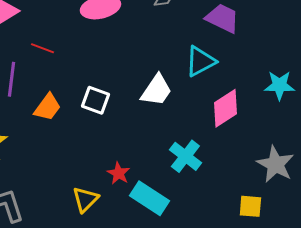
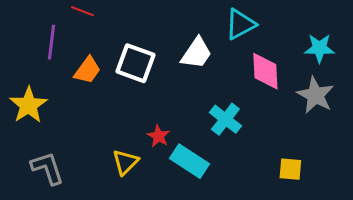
white square: (95, 100) -> (135, 63), size x1.4
pink diamond: (225, 108) -> (265, 71), turned -60
gray star: (275, 164) -> (315, 95), moved

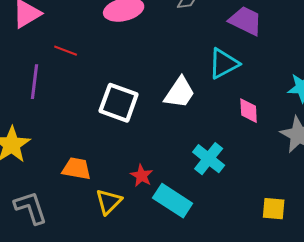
orange trapezoid: (87, 70) -> (77, 169), moved, turned -116
pink diamond: (265, 71) -> (249, 111), size x0.7

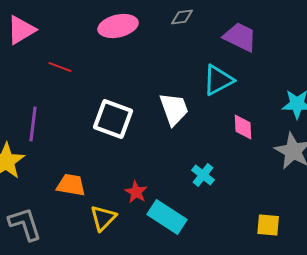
purple line: (35, 82) -> (33, 124), moved
white trapezoid: (180, 93) -> (174, 109), turned -54
cyan cross: (209, 159) -> (203, 175), size x0.7

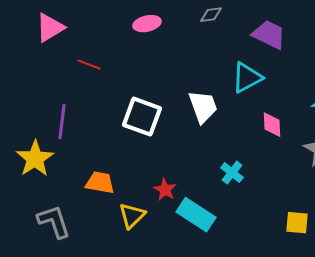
pink ellipse: (118, 26) -> (147, 24), size x0.7

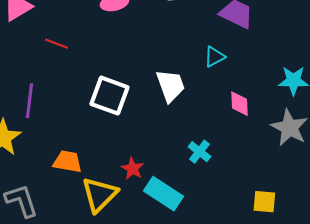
cyan triangle: (247, 78) -> (214, 57), size x0.7
yellow triangle: (132, 216) -> (99, 195), size x1.4

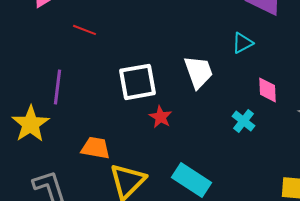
white square: (109, 96) -> (137, 82), turned -30
cyan cross: (199, 152) -> (243, 121), moved
red star: (132, 169) -> (160, 117), moved

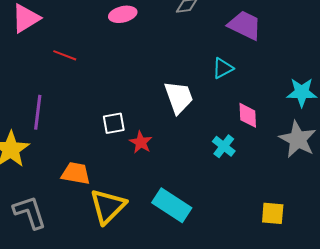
white square: (137, 82) -> (114, 123), moved, size x0.6

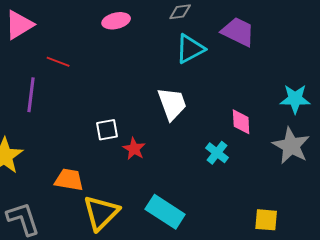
cyan triangle: (223, 68) -> (190, 49), moved, size x1.4
purple line: (38, 112) -> (31, 95), moved

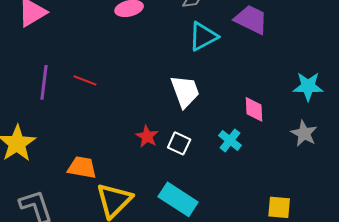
red line: (58, 62) -> (85, 80), moved
white square: (107, 130) -> (179, 143), moved, turned 35
gray star: (291, 146) -> (304, 133), size x0.7

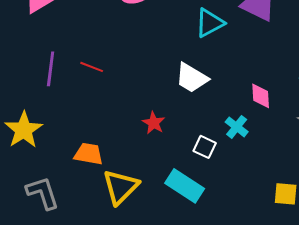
white trapezoid: (185, 91) -> (192, 78), turned 141
white square: (179, 143) -> (205, 147), moved

